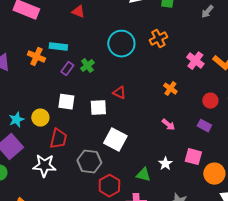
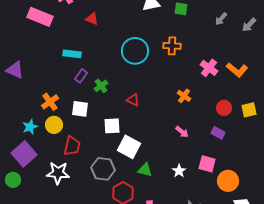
orange cross: (158, 39) -> (172, 46), turned 30
orange cross: (36, 57) -> (50, 102), moved, turned 30
green cross: (87, 66) -> (101, 86), moved
white square: (98, 108) -> (112, 126), moved
green triangle: (143, 175) -> (145, 170), moved

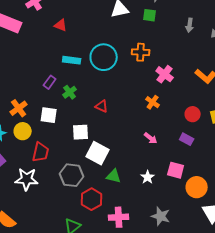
gray arrow: (221, 19) -> (190, 25), turned -32
cyan rectangle: (72, 54) -> (72, 60), moved
pink cross: (209, 68) -> (165, 74), moved

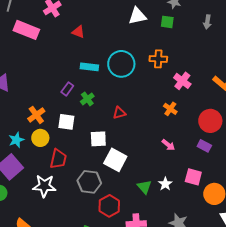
gray arrow: (190, 25) -> (207, 22), moved
red triangle: (102, 106) -> (119, 113), turned -40
red circle: (193, 114) -> (210, 121), size x1.5
green triangle: (114, 176) -> (144, 187), moved, turned 35

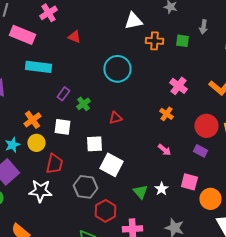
green square: (167, 22) -> (182, 41), moved
orange cross: (158, 59) -> (154, 41), moved
cyan rectangle: (89, 67) -> (38, 67), moved, size x1.4

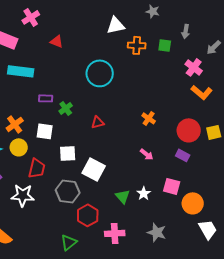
pink cross: (178, 86) -> (194, 67), moved
purple rectangle: (63, 94) -> (46, 98), turned 56
white square: (94, 144) -> (68, 153), moved

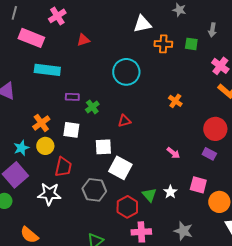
red triangle: (57, 41) -> (83, 40), turned -40
orange cross: (149, 118) -> (175, 101), moved
white square: (68, 153) -> (103, 147), moved
red hexagon: (88, 215) -> (127, 207), moved

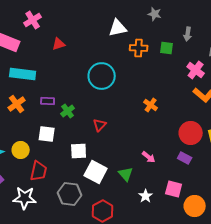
red triangle: (124, 121) -> (100, 125), turned -32
orange cross: (41, 123) -> (17, 104), moved
green triangle: (149, 195) -> (126, 174), moved

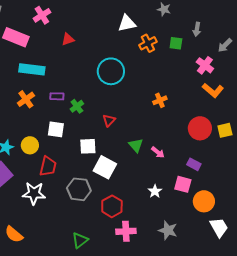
orange cross: (139, 48) -> (148, 43), turned -30
orange cross: (151, 105) -> (160, 100), turned 32
purple rectangle: (185, 158) -> (194, 164), moved
green triangle: (126, 174) -> (136, 145), moved

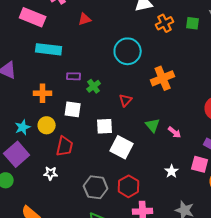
orange cross: (26, 99) -> (43, 93), moved, turned 36
orange cross: (160, 100) -> (163, 78), moved, size x1.6
gray hexagon: (79, 189) -> (96, 187), moved
white star: (34, 193) -> (51, 173), size x0.6

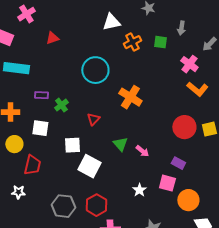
orange cross: (163, 78) -> (130, 97), turned -35

